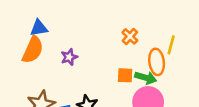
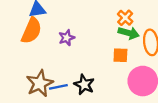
green arrow: (146, 78) -> (129, 33), moved

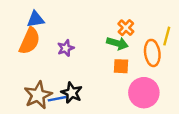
green arrow: (129, 33) -> (117, 43), moved
black star: (84, 85) -> (72, 93), moved

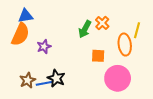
green arrow: (117, 43) -> (85, 29), moved, turned 102
purple star: (66, 48) -> (44, 47), moved
brown star: (38, 95) -> (28, 80), size x0.7

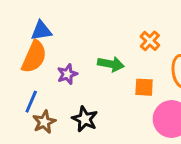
green arrow: (85, 29) -> (111, 64), moved, turned -108
blue line: (44, 83) -> (31, 102), moved, turned -56

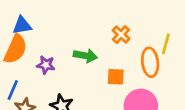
purple star: (67, 74) -> (46, 65), turned 30

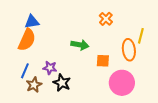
orange cross: (121, 35) -> (106, 19), moved
purple star: (46, 65) -> (50, 68), moved

